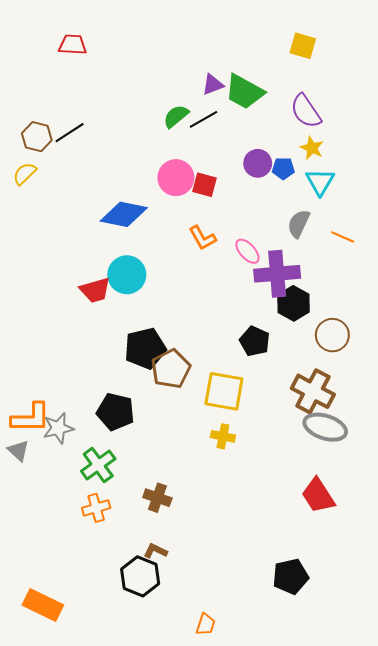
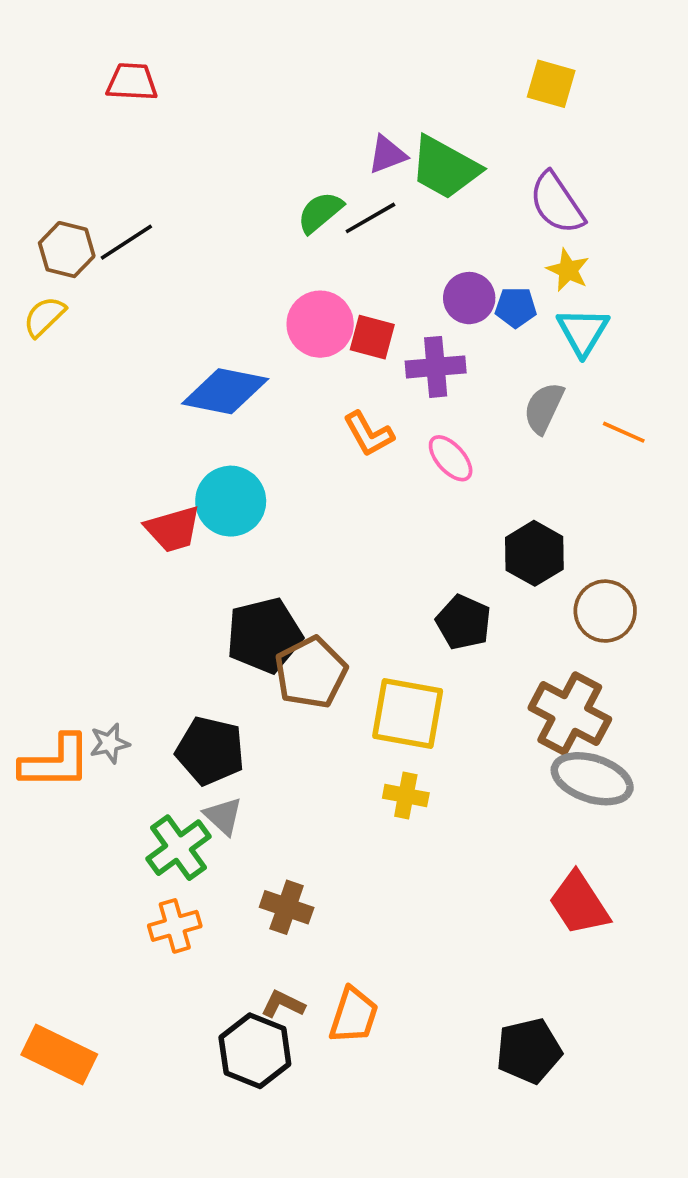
purple cross: (277, 274) -> (436, 367), moved, size x0.7
gray star: (58, 428) -> (110, 743), moved, size x0.7
gray triangle: (18, 451) -> (223, 816), moved
orange rectangle: (43, 605) -> (59, 1054), moved
orange trapezoid: (206, 624) -> (354, 1015), moved, size x1.4

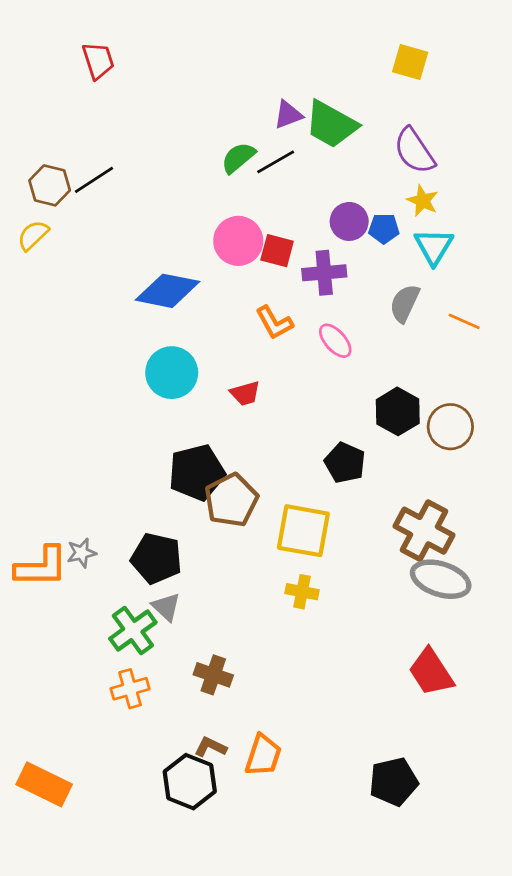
red trapezoid: (132, 82) -> (98, 61), turned 69
red trapezoid: (173, 529) -> (245, 393), moved, size x0.7
brown circle: (605, 611) -> (450, 427), moved

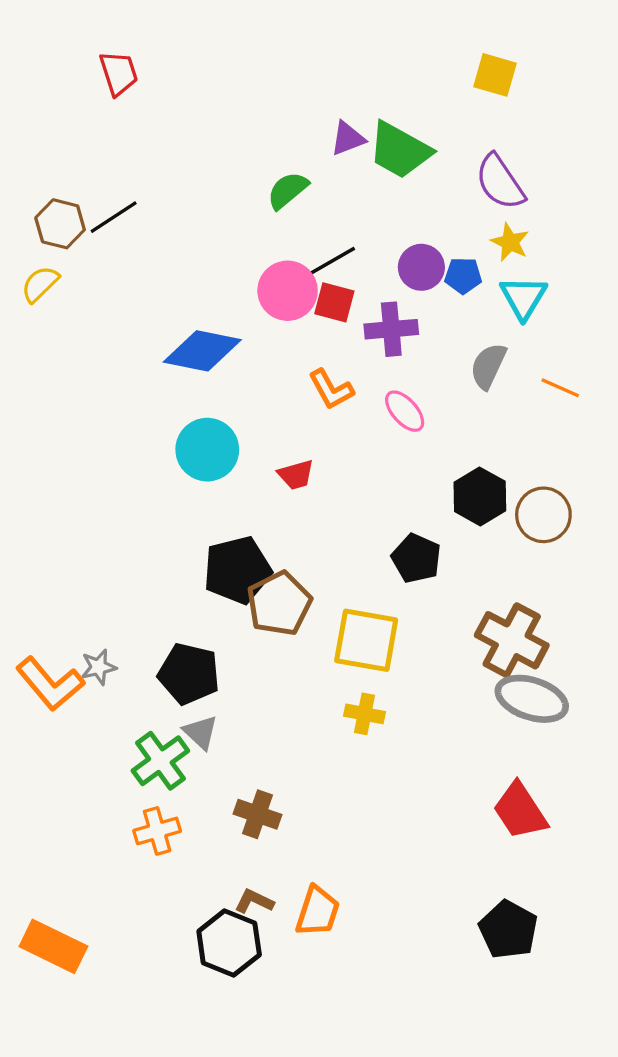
black line: (276, 162) -> (333, 261), moved
orange L-shape: (41, 567) -> (50, 684), turned 50
black pentagon: (394, 782) -> (508, 930), moved, turned -30

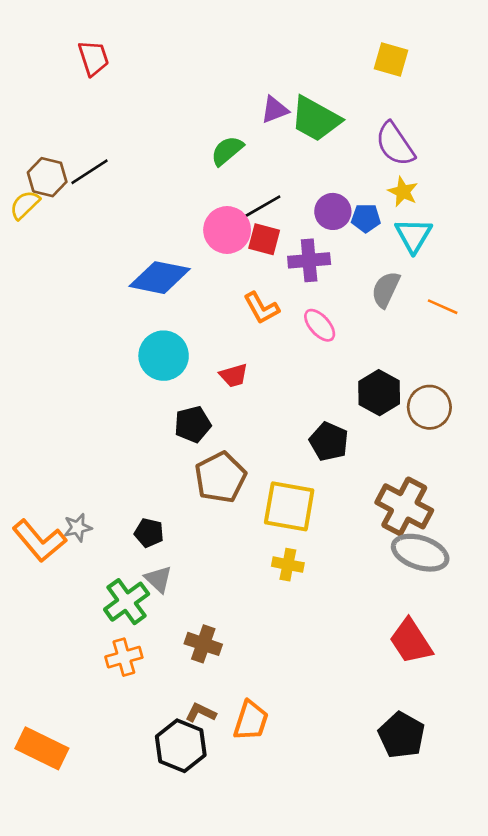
yellow semicircle: (40, 284) -> (25, 205), moved
black pentagon: (237, 570) -> (193, 424), moved, size x0.7
black pentagon: (189, 674) -> (149, 533), size x0.6

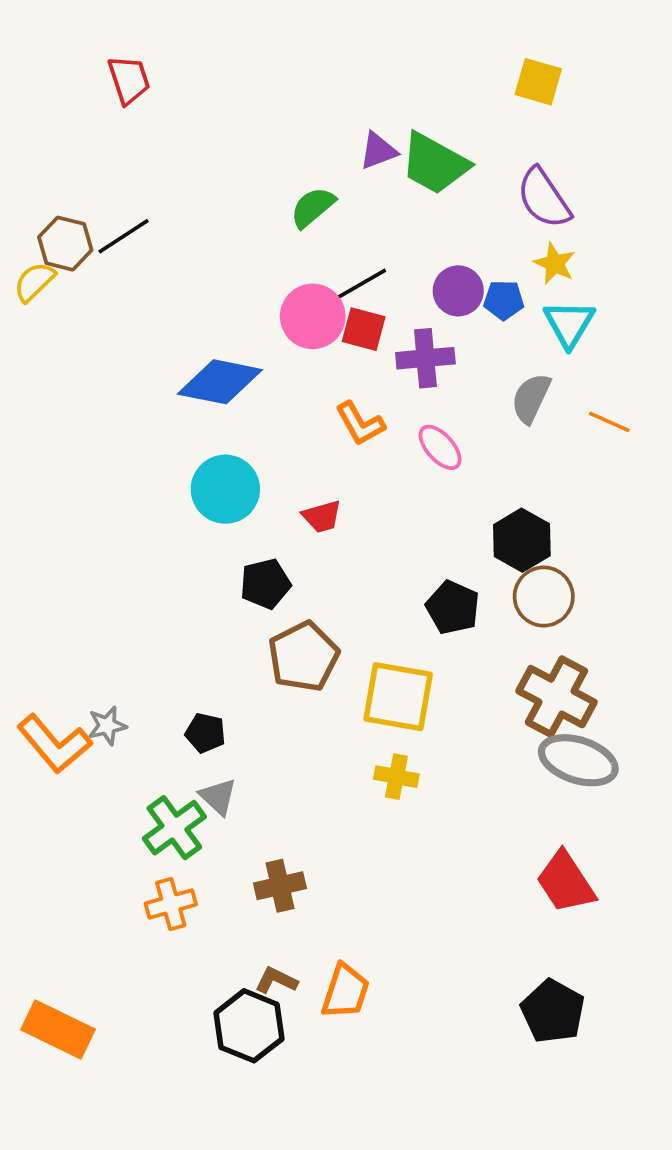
brown circle: (429, 407) -> (544, 597), moved
brown cross: (203, 644) -> (280, 886), turned -32

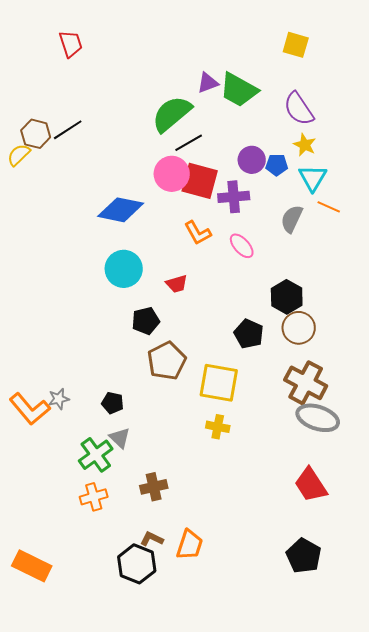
green semicircle: (313, 207) -> (172, 114), size x1.6
black line: (362, 284) -> (189, 143), moved
red square: (364, 329) -> (200, 181), size x1.5
orange line: (609, 422) -> (329, 207), moved

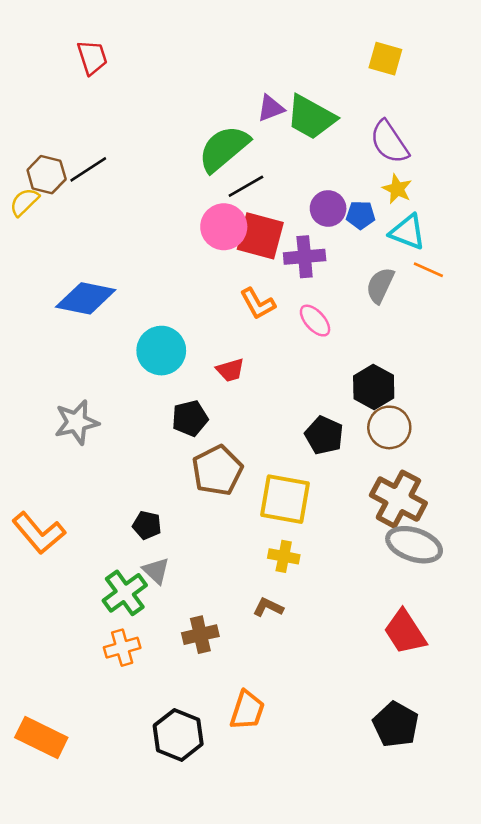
cyan triangle: (313, 178) -> (408, 232), turned -40
blue diamond: (121, 210) -> (86, 298), moved
gray star: (59, 399) -> (77, 422), moved, size x1.6
brown L-shape: (152, 539) -> (268, 607), moved

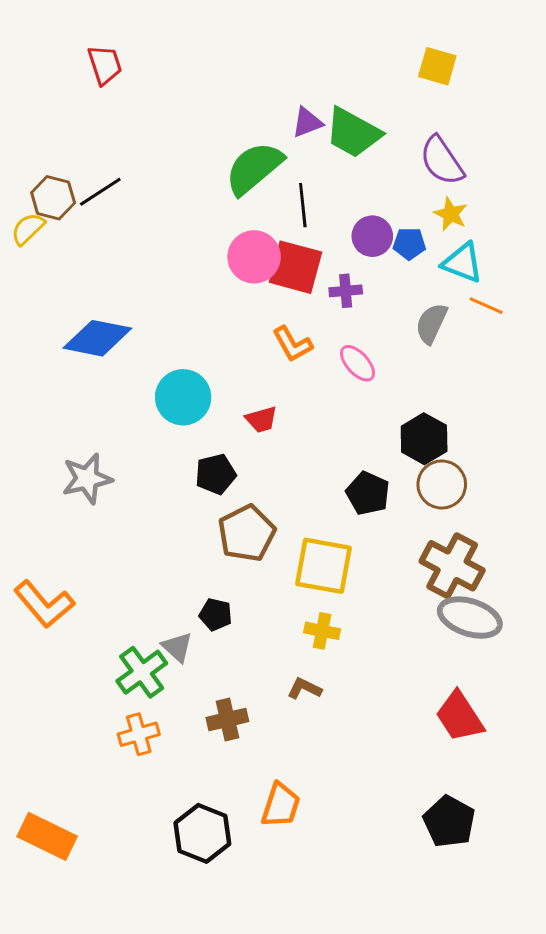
black line: (246, 186) -> (303, 205), moved, turned -66
purple cross: (305, 257) -> (346, 291), size x0.7
black pentagon: (147, 525) -> (216, 615), moved

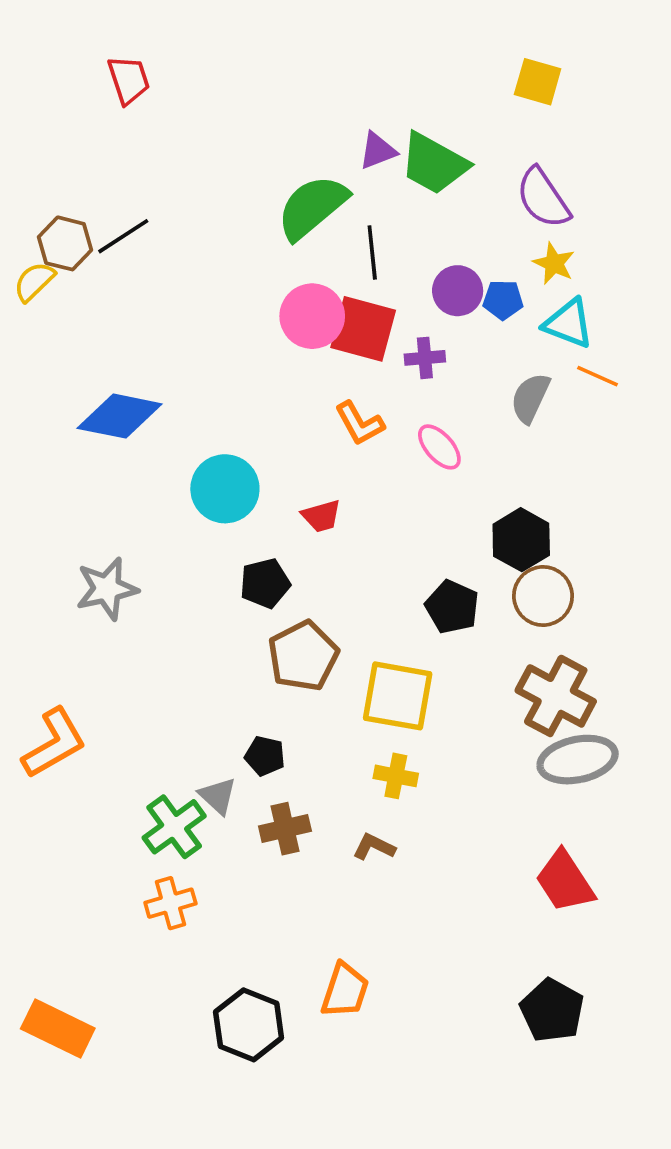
orange L-shape: (44, 604) -> (54, 743), turned -80
gray ellipse: (470, 618) -> (578, 760), turned -30
brown cross: (227, 720) -> (285, 829), moved

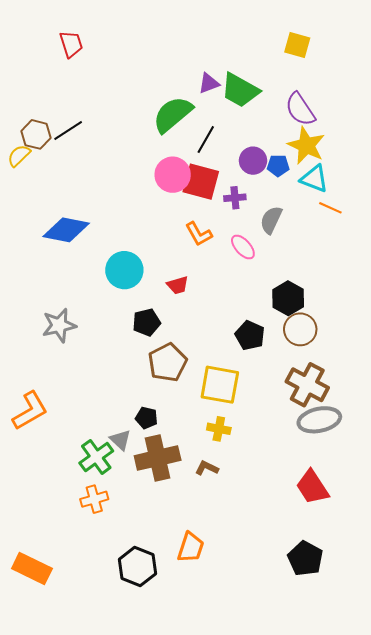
black line: (372, 253) -> (206, 139), turned 36
yellow star: (554, 263) -> (306, 146), size x1.6
gray semicircle: (530, 398) -> (271, 220), moved
brown cross: (285, 829) -> (158, 458), size x1.6

